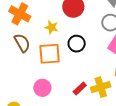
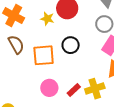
yellow star: (52, 27) -> (47, 19), moved
pink circle: (42, 88) -> (49, 88), moved

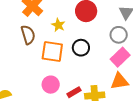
yellow star: (47, 19) -> (58, 25), moved

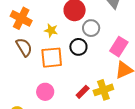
gray circle: (119, 35) -> (91, 28), moved
pink circle: (51, 85) -> (45, 92), moved

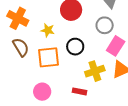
gray circle: (91, 28) -> (105, 25), moved
yellow cross: (103, 90) -> (95, 71), moved
red rectangle: (83, 92) -> (80, 91), turned 56

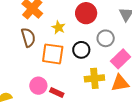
gray circle: (105, 25) -> (106, 38), moved
red rectangle: (80, 91) -> (57, 93), moved

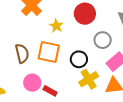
brown semicircle: (28, 37) -> (22, 53), moved
black circle: (81, 50) -> (79, 59), moved
yellow cross: (94, 78) -> (89, 79), turned -30

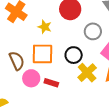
pink circle: (32, 83) -> (31, 78), moved
red rectangle: (50, 91) -> (51, 83), moved

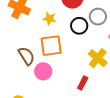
black circle: (74, 55) -> (79, 26), moved
red rectangle: (51, 83) -> (83, 83), moved, turned -72

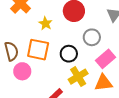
black circle: (79, 26) -> (69, 54), moved

